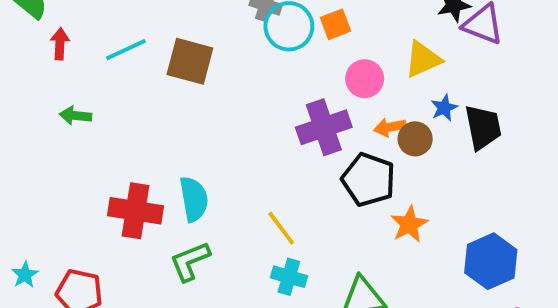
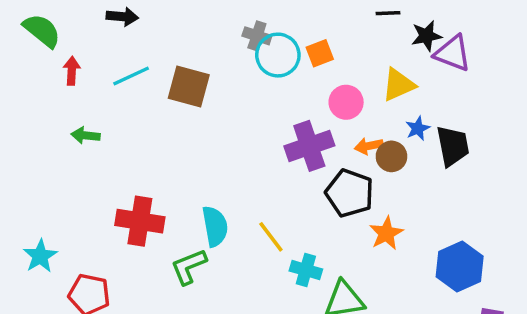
cyan semicircle: (194, 199) -> (215, 226), moved
cyan star: (25, 275) -> (40, 256), moved, size x1.4
cyan cross: (289, 277) -> (306, 270), moved

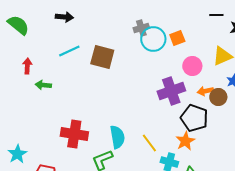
gray cross: (257, 36) -> (141, 28), turned -35
red arrow: (72, 71) -> (27, 66), moved
orange star: (386, 233) -> (185, 141), moved

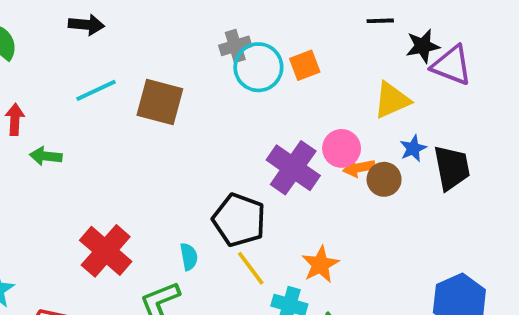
pink circle: (192, 66) -> (342, 148), moved
purple cross: (171, 91) -> (293, 168), turned -36
black pentagon: (194, 118) -> (239, 220), moved
red cross: (74, 134) -> (106, 251), turned 32
cyan semicircle: (117, 137) -> (189, 257), size x0.6

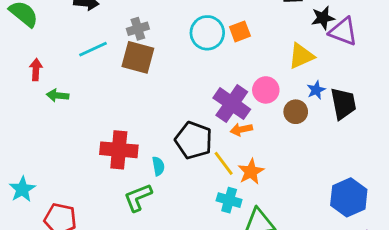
gray cross: (235, 46) -> (138, 29), moved
orange arrow: (359, 168) -> (241, 129), moved
red cross: (106, 251) -> (119, 150), moved, turned -36
yellow line: (251, 268) -> (224, 163), moved

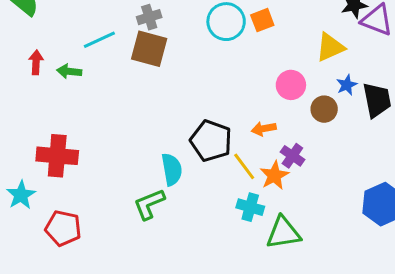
green arrow: (58, 95) -> (69, 71), moved
purple cross: (232, 104) -> (292, 156), moved, size x0.6
red cross: (119, 150) -> (57, 156), moved
cyan semicircle: (158, 166) -> (172, 169), size x1.5

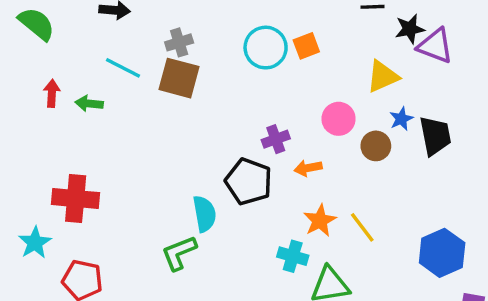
cyan line: (99, 40) -> (123, 68), turned 52
purple cross: (292, 156) -> (276, 139), moved, turned 35
yellow line: (244, 166) -> (362, 227), moved

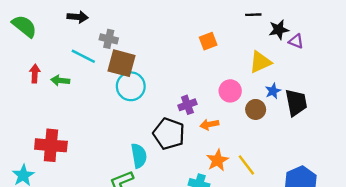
gray cross: (179, 42) -> (109, 39), moved, turned 30
purple triangle: (435, 46) -> (296, 41), size x0.6
cyan circle: (266, 48) -> (131, 86), moved

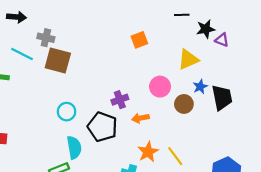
cyan circle: (131, 86) -> (67, 112), moved, size x0.7

